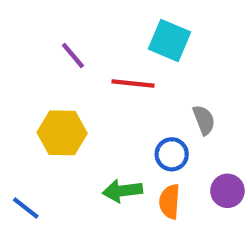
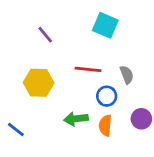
red line: (133, 83) -> (88, 69), moved

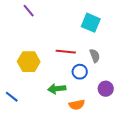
cyan square: (105, 25) -> (91, 23), moved
purple line: (45, 35) -> (29, 11), moved
orange semicircle: (105, 125) -> (77, 105), moved, turned -105

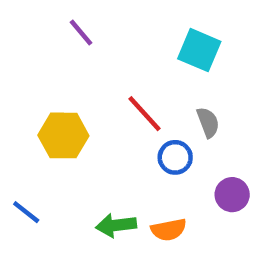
purple line: (29, 11) -> (81, 33), moved
red line: (66, 52) -> (145, 114), turned 42
green arrow: (57, 89) -> (116, 225), moved

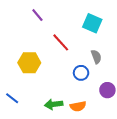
red line: (145, 114) -> (61, 42), moved

